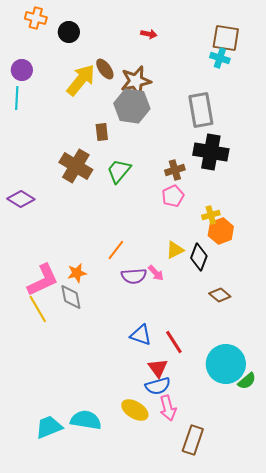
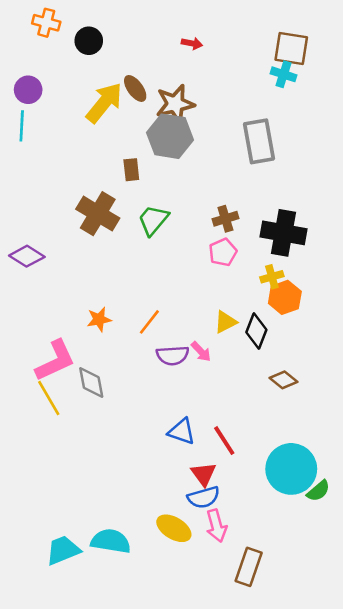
black cross: (211, 152) -> (283, 233), moved
orange star: (77, 273) -> (99, 319), moved

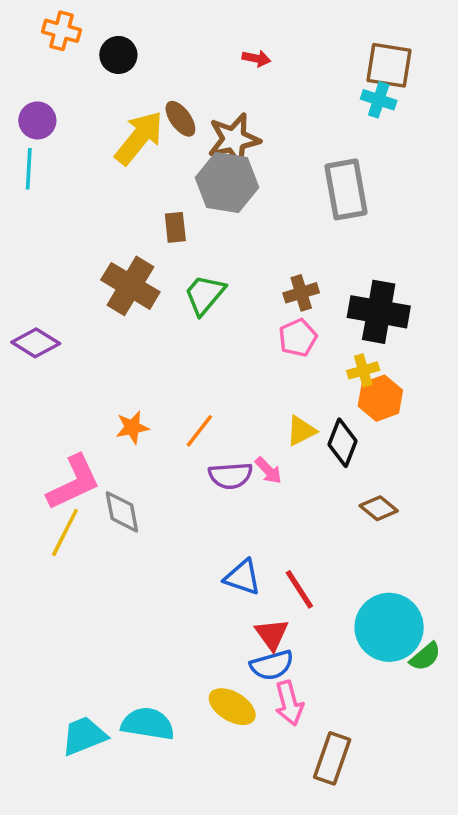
yellow line: (49, 398) -> (65, 532), turned 57

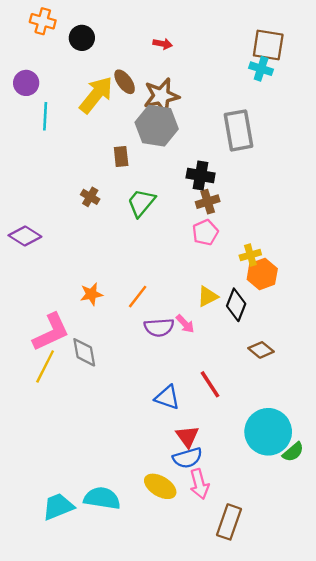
red arrow: (256, 58) -> (163, 44), moved
cyan line: (29, 169) -> (45, 116), moved
brown cross: (130, 286) -> (90, 197), size x0.5
black cross: (379, 312) -> (201, 175), moved, size x0.7
red line: (299, 589) -> (210, 384), moved

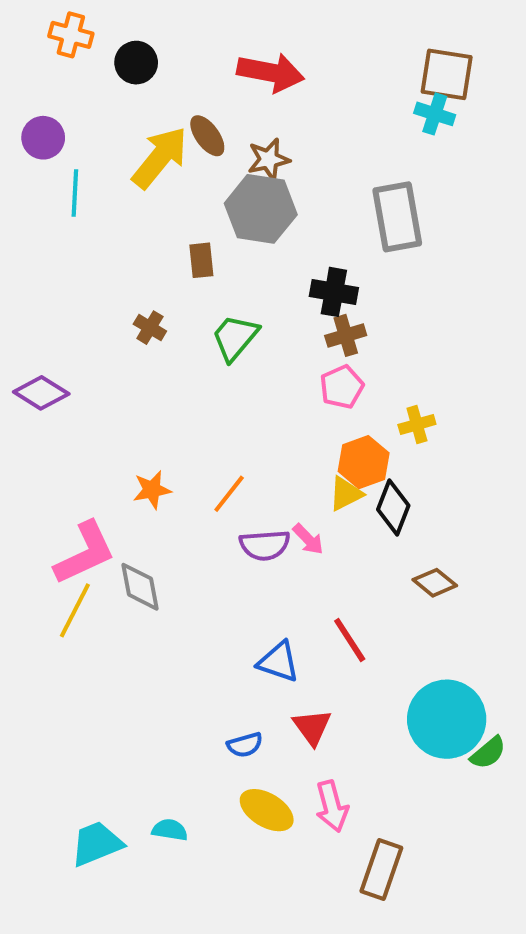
red arrow: (163, 44) -> (271, 72), size x2.0
brown star: (161, 96) -> (269, 159), size x0.7
orange hexagon: (262, 274) -> (364, 462), moved
blue semicircle: (187, 458) -> (245, 745), moved, size x0.7
cyan semicircle: (102, 498) -> (170, 830), size x0.6

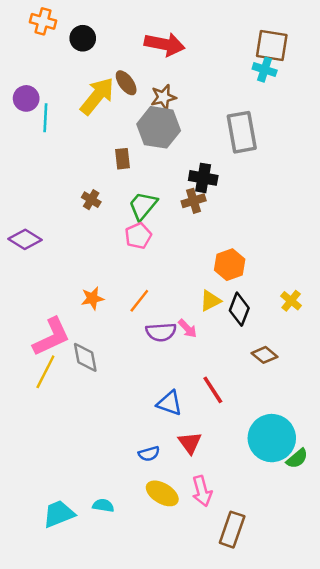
purple circle: (43, 138) -> (26, 98), moved
brown cross: (346, 335) -> (194, 201), moved
pink pentagon: (342, 387) -> (138, 236), moved
yellow cross: (417, 424) -> (291, 301), moved, turned -35
orange hexagon: (364, 462) -> (230, 265), moved

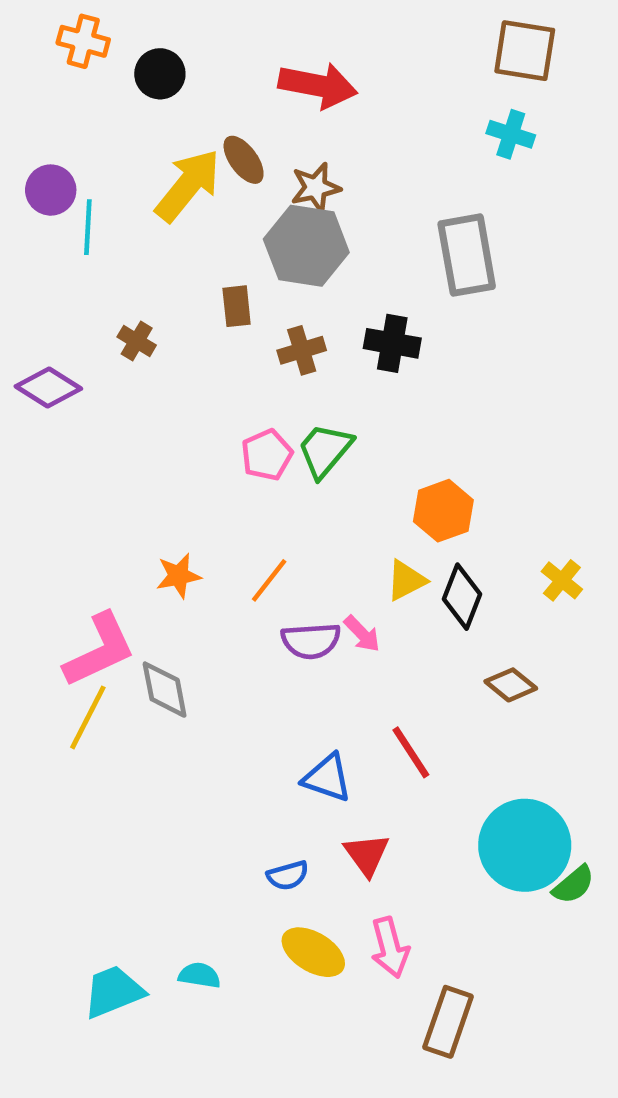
brown square: (272, 45) -> (525, 51), moved
brown cross: (91, 200) -> (137, 341), moved
brown cross: (194, 201) -> (302, 350), moved
green trapezoid: (143, 206) -> (325, 450), moved
purple diamond: (25, 239) -> (48, 388), moved

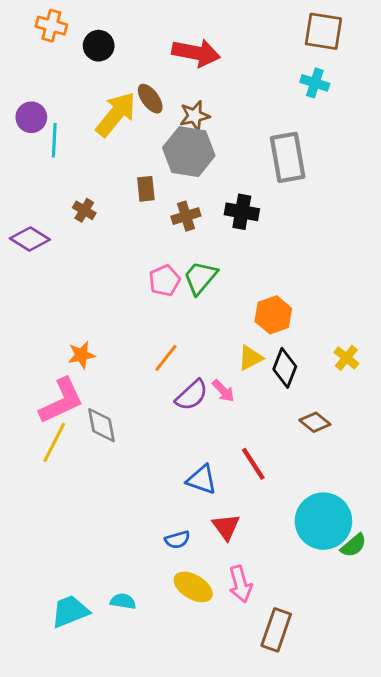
orange star: (179, 576) -> (81, 355), moved
purple semicircle: (311, 641) -> (192, 395), turned -39

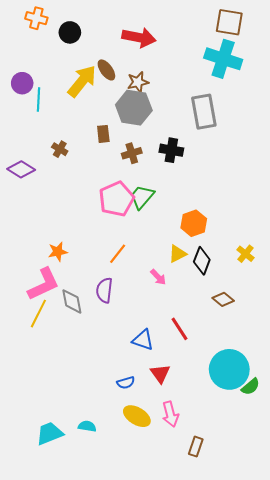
cyan cross: (315, 83) -> (223, 59), size x1.8
pink pentagon: (164, 281) -> (117, 199), size x1.6
purple semicircle: (192, 395) -> (104, 290), moved, turned 140
brown rectangle: (276, 630) -> (196, 447), size x0.7

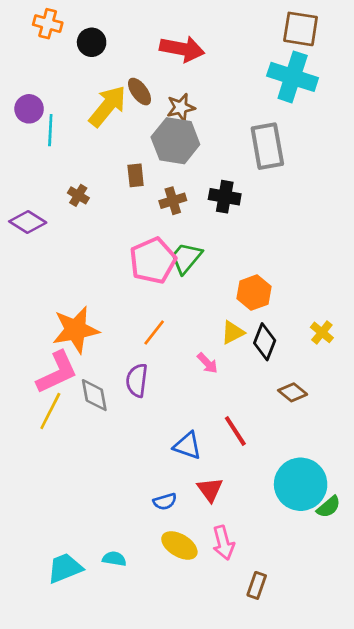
orange star: (58, 252) -> (76, 330), size x1.8

